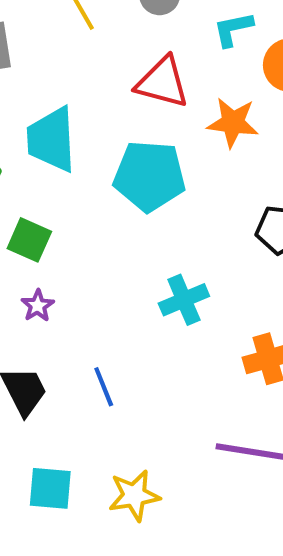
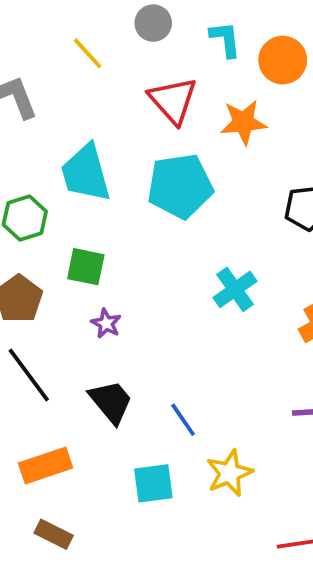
cyan L-shape: (233, 29) -> (225, 39), turned 108
red triangle: (162, 82) -> (173, 100), turned 46
blue line: (104, 387) -> (183, 420), moved

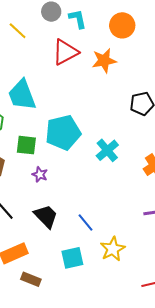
cyan L-shape: (225, 39) -> (78, 19), moved
red triangle: (173, 100) -> (65, 52), turned 48
cyan pentagon: (180, 186) -> (63, 133), moved
brown rectangle: (54, 534) -> (31, 279), moved

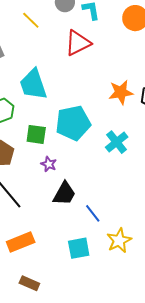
orange star: (104, 61) -> (121, 92), moved
black trapezoid: (46, 216) -> (64, 194), moved, turned 72
brown rectangle: (31, 279) -> (29, 283), moved

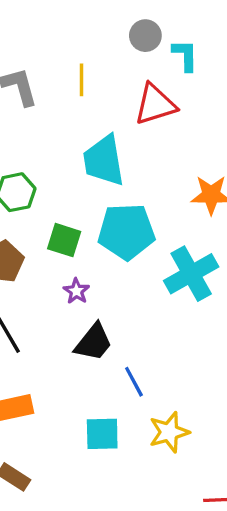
yellow line: (31, 20) -> (81, 80), moved, turned 36
cyan trapezoid: (33, 84) -> (104, 161), moved
cyan cross: (117, 142) -> (191, 274), size x1.4

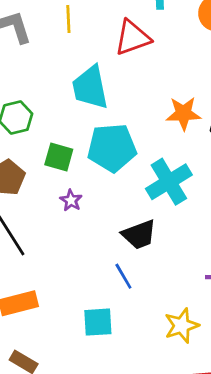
black trapezoid: (94, 342) -> (139, 234), moved, turned 33
yellow star: (169, 432) -> (182, 326), moved

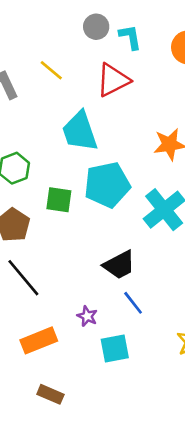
yellow line: (68, 19) -> (51, 70), turned -40
purple star: (71, 200) -> (87, 316), moved
black trapezoid: (139, 234) -> (119, 265), moved

